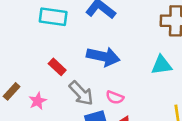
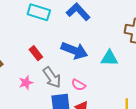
cyan triangle: (161, 65) -> (109, 58), moved
pink star: (38, 101) -> (26, 83), moved

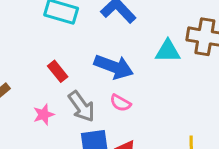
cyan triangle: (109, 58) -> (168, 51), moved
pink semicircle: (79, 85) -> (120, 103), moved

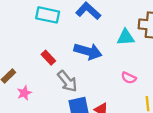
pink semicircle: (120, 103) -> (129, 78), moved
pink star: (44, 115) -> (24, 93), moved

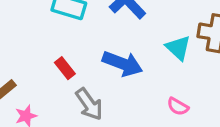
cyan triangle: (126, 37) -> (178, 48), turned 42

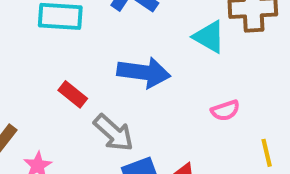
pink semicircle: (178, 106) -> (225, 110), turned -35

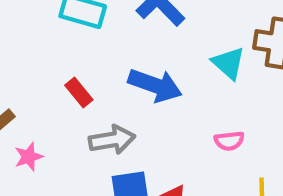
gray arrow: (114, 133) -> (112, 140), turned -63

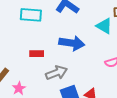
red rectangle: (79, 93) -> (37, 54), turned -40

